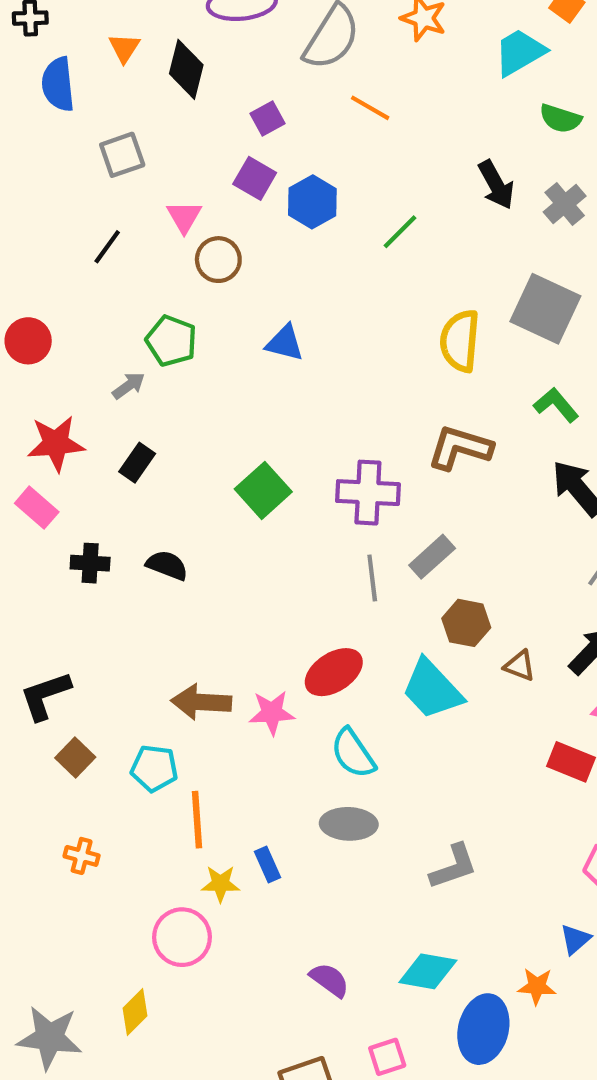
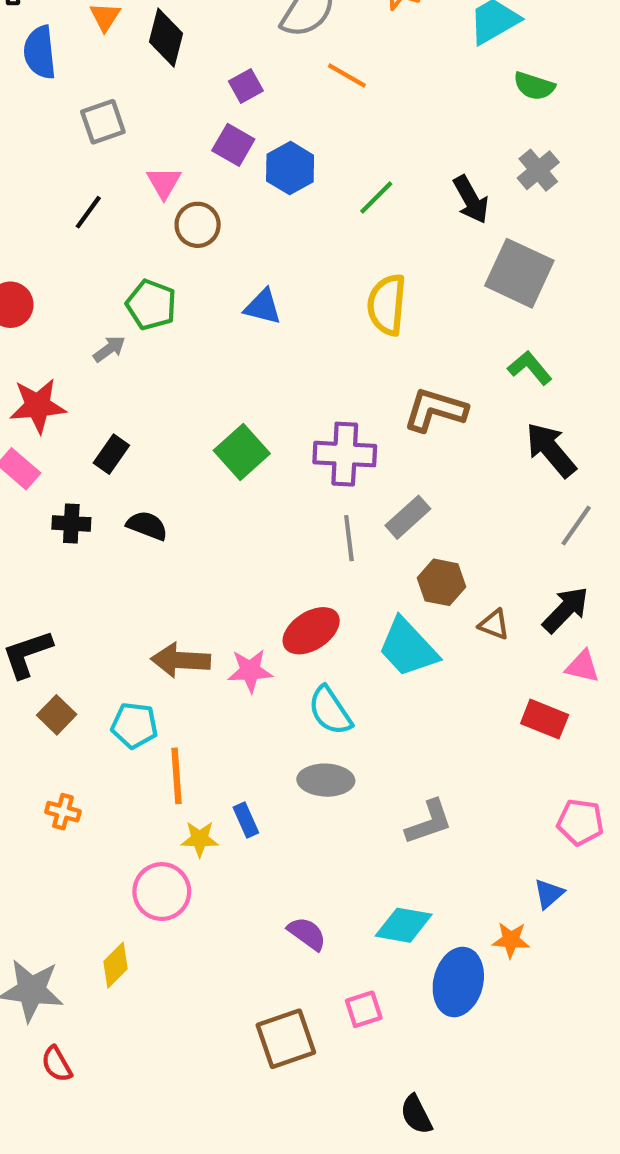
black arrow: (496, 185) -> (471, 200), moved
yellow semicircle: (460, 341) -> (387, 305), moved
black rectangle: (137, 463) -> (111, 454), moved

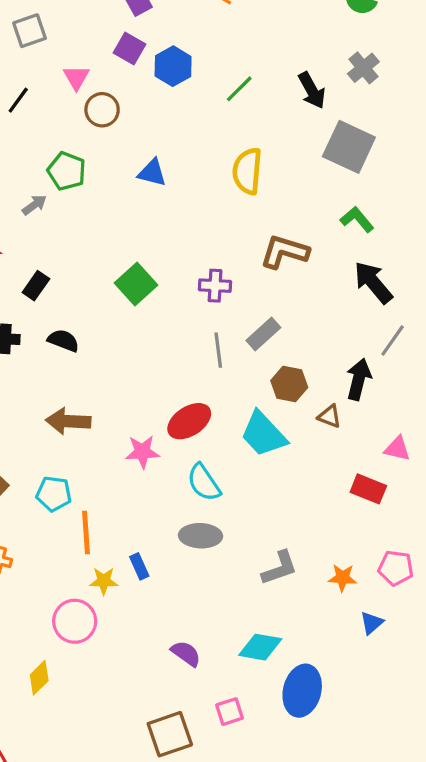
purple cross: (345, 454) -> (215, 286), size x0.7
black arrow: (566, 610) -> (359, 379), moved, turned -30
brown arrow: (181, 660) -> (68, 421), moved
orange star: (511, 940) -> (342, 578), moved

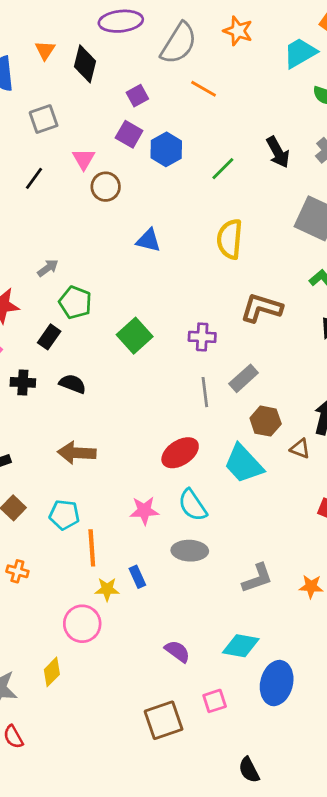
black arrow: (312, 90) -> (278, 152), moved
green pentagon: (67, 171) -> (75, 302), moved
pink star: (142, 452) -> (144, 511), moved

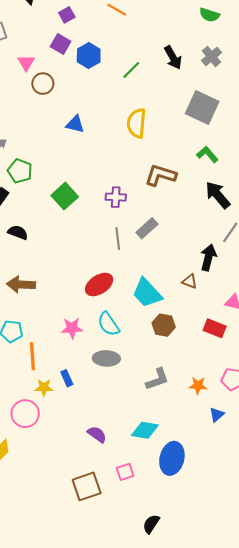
brown hexagon: (266, 421) -> (164, 325), moved
black semicircle: (249, 770) -> (151, 524), turned 60

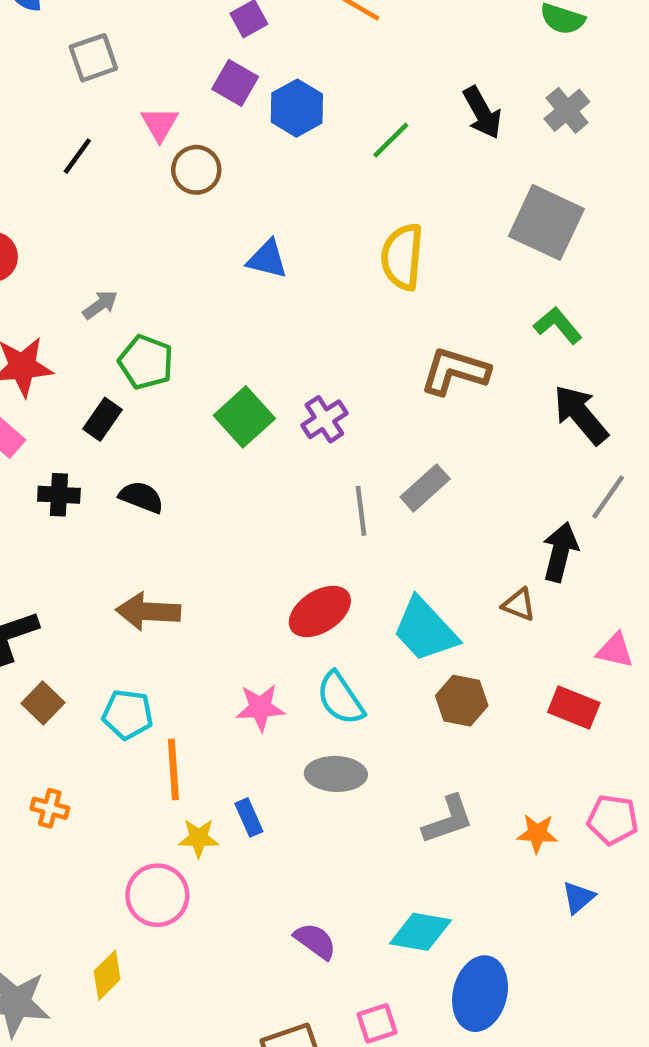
purple cross: (116, 197) -> (324, 419), moved, turned -36

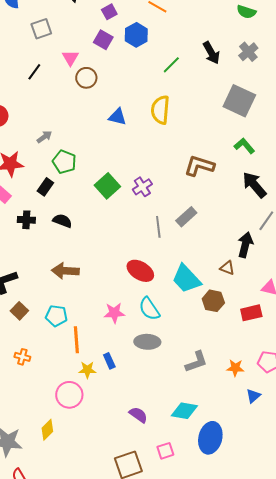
blue hexagon: (297, 108) -> (136, 35), moved
yellow semicircle: (402, 257) -> (160, 110), moved
red ellipse: (320, 611) -> (140, 271), turned 64
brown hexagon: (462, 701) -> (213, 301), moved
red rectangle: (574, 708) -> (251, 313), turned -35

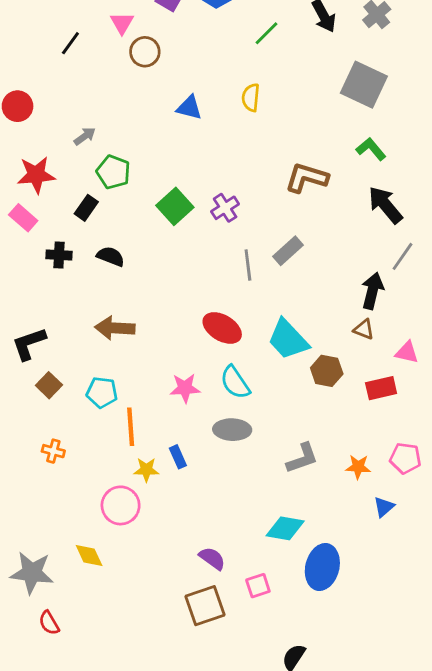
yellow semicircle: (160, 110) -> (251, 98), size x0.7
brown triangle: (227, 268) -> (364, 329), moved
purple semicircle: (138, 415) -> (212, 558), moved
yellow diamond: (47, 430) -> (89, 556), turned -70

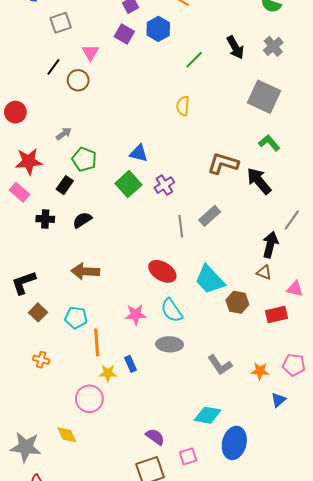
brown circle: (145, 52) -> (78, 80), moved
blue triangle: (189, 108) -> (139, 153), moved
black arrow: (385, 205) -> (259, 181), moved
black semicircle: (111, 256) -> (82, 220), turned -54
gray L-shape: (302, 458) -> (220, 365), turned 75

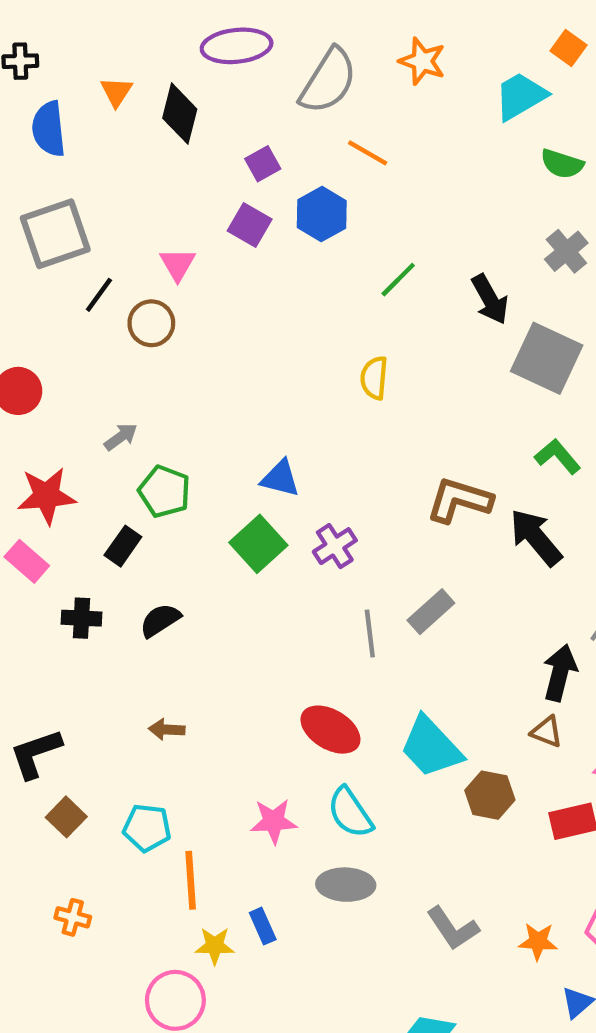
gray square: (61, 23) -> (55, 234), moved, size x1.5
black arrow: (235, 47) -> (490, 299), moved
brown arrow: (85, 271) -> (167, 730), size x0.6

